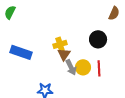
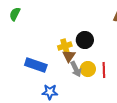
black circle: (98, 39) -> (85, 40), moved
blue rectangle: (21, 52) -> (36, 65), moved

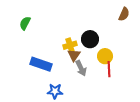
green semicircle: (15, 14) -> (25, 23), moved
yellow circle: (88, 69) -> (105, 56), moved

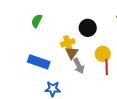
green semicircle: (25, 23) -> (37, 21), moved
black circle: (90, 39) -> (88, 28), moved

